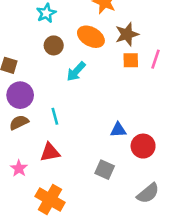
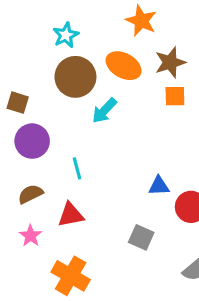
brown circle: (54, 45) -> (75, 77), size x1.6
brown semicircle: (19, 122) -> (30, 194), moved

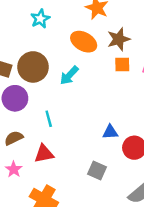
brown circle: (75, 77) -> (33, 67), moved

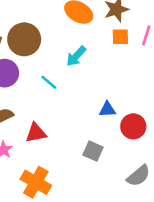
cyan arrow: (69, 75) -> (76, 56), moved
cyan line: (49, 119) -> (49, 82), moved, turned -35

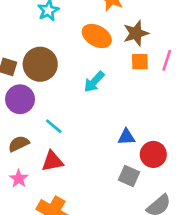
cyan line: (49, 82) -> (54, 126), moved
gray square: (93, 151) -> (129, 176), moved

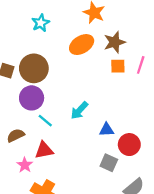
orange ellipse: (97, 36) -> (82, 45), turned -60
cyan arrow: (94, 82) -> (79, 110), moved
purple circle: (20, 99) -> (32, 98), moved
pink star: (19, 179) -> (25, 165), moved

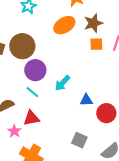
purple circle: (32, 98) -> (35, 70), moved
gray square: (109, 163) -> (79, 140), moved

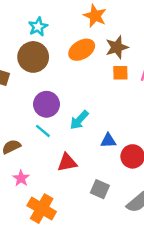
brown circle: (22, 46) -> (33, 57), moved
red triangle: (31, 118) -> (67, 162), moved

